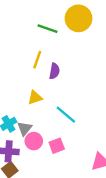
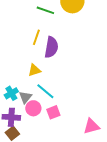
purple semicircle: (54, 71) -> (51, 47), size x1.5
cyan line: (66, 115) -> (45, 91), moved

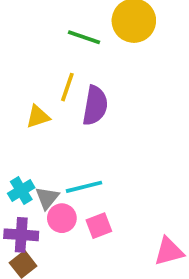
yellow triangle: (34, 70) -> (38, 117), moved
cyan line: (45, 91) -> (84, 187), turned -54

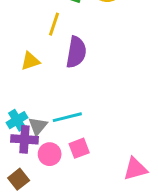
yellow line: (67, 87) -> (54, 24), moved
pink circle: (62, 218) -> (50, 154), moved
purple cross: (21, 235) -> (24, 139), moved

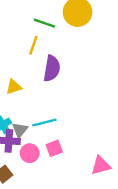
yellow triangle: (30, 61) -> (14, 87), moved

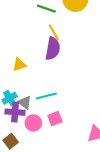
yellow line: (33, 45) -> (54, 32), moved, turned -49
gray triangle: (20, 130) -> (25, 102), turned -32

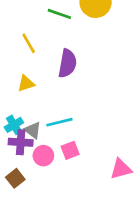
yellow line: (54, 32) -> (29, 43), moved

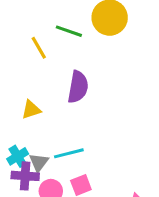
yellow line: (29, 43) -> (39, 48), moved
gray triangle: (33, 130) -> (39, 162), turned 30

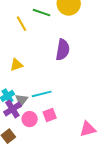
purple semicircle: (78, 87) -> (63, 50), moved
purple cross: (25, 176) -> (12, 109), turned -36

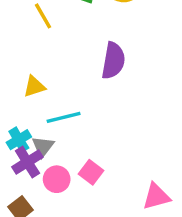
cyan line: (42, 94) -> (64, 117), moved
pink square: (50, 115) -> (91, 172), turned -32

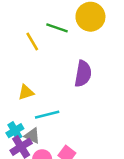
gray triangle: (43, 147) -> (32, 136), turned -42

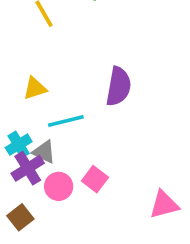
purple semicircle: (83, 74) -> (119, 86), moved

